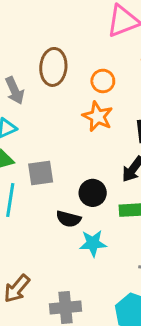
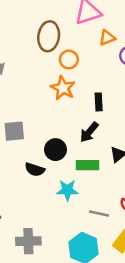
brown ellipse: (53, 67) -> (49, 36), moved
cyan star: (93, 243) -> (67, 190), moved

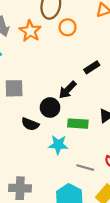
orange star: (63, 88) -> (30, 31), moved
black rectangle: (99, 102) -> (92, 67), turned 56
black arrow: (89, 132) -> (68, 90), moved

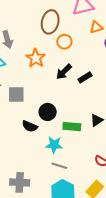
orange star: (30, 31) -> (36, 58), moved
black arrow: (68, 90) -> (64, 72), moved
gray line: (85, 168) -> (59, 166), moved

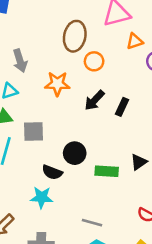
orange star: (36, 58) -> (57, 84), turned -30
black rectangle: (85, 77) -> (122, 107), turned -32
cyan star: (54, 145) -> (42, 197), moved

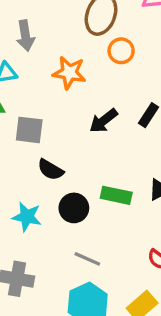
black arrow: (94, 100) -> (104, 121), moved
black circle: (75, 153) -> (74, 208), moved
black semicircle: (52, 172) -> (51, 170), moved

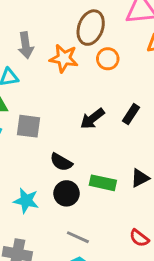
orange star: (69, 73) -> (64, 58), moved
black semicircle: (51, 170) -> (61, 162), moved

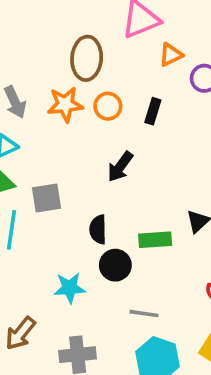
orange circle: (108, 59) -> (108, 106), moved
black rectangle: (131, 114) -> (153, 111), moved
black semicircle: (61, 162) -> (98, 229), turned 75

